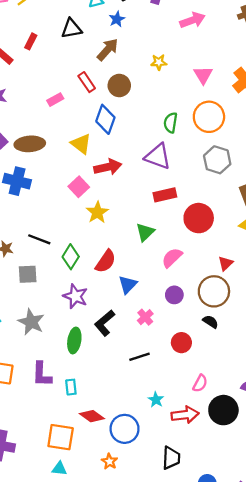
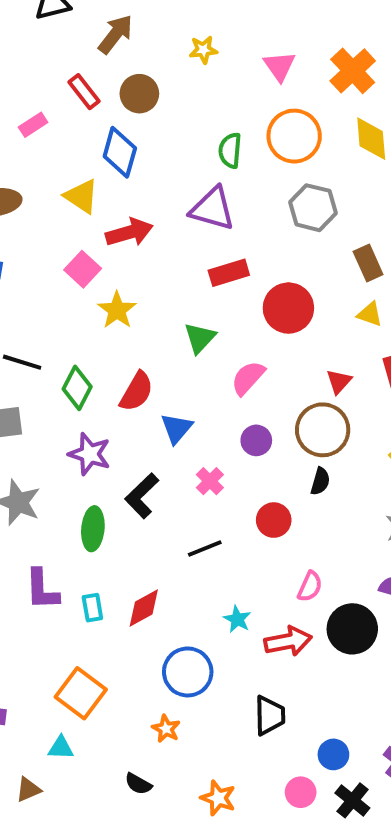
black semicircle: (210, 322) -> (320, 481), turned 77
red diamond: (92, 416) -> (144, 608), moved, turned -60
orange square: (61, 437) -> (81, 693), turned 32
cyan triangle: (59, 469) -> (61, 748), moved

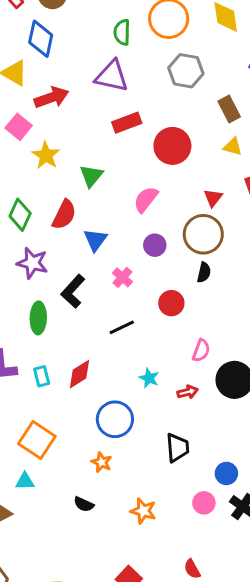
green triangle: (200, 338) -> (91, 176), moved
red arrow: (288, 641) -> (188, 392), size x0.6

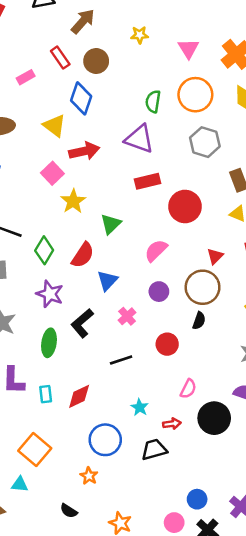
black trapezoid: (177, 448) -> (154, 450), moved, turned -108

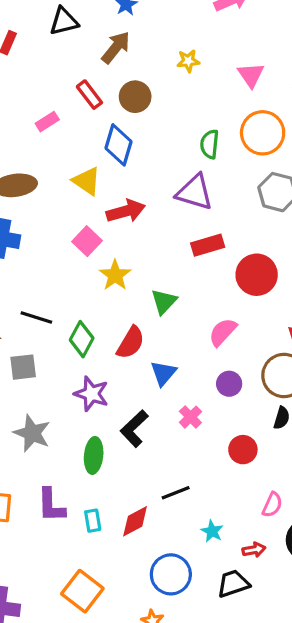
black line: (121, 360) -> (176, 493), moved

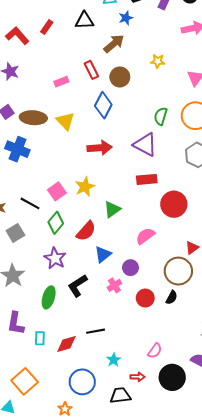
yellow triangle: (87, 181) -> (65, 121), moved
pink square: (87, 241) -> (57, 191), moved
gray square: (23, 367) -> (15, 233), turned -36
purple circle: (229, 384) -> (130, 268), moved
red circle: (243, 450) -> (145, 298), moved

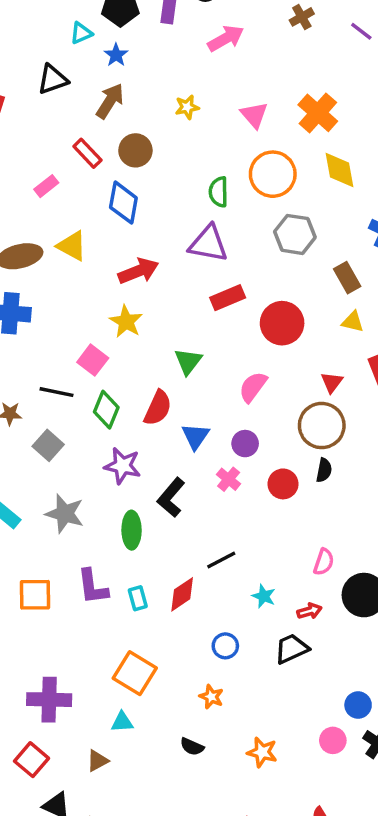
yellow star: (85, 187) -> (126, 322), moved
blue circle: (82, 382) -> (225, 646), size x0.6

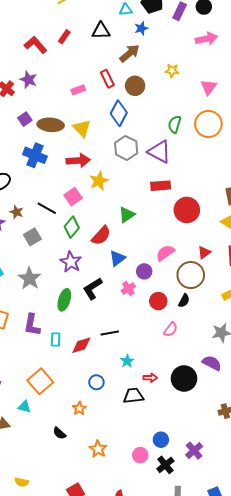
gray hexagon: (295, 234) -> (126, 148), moved
red arrow: (138, 271) -> (78, 161), moved
pink semicircle: (253, 387) -> (165, 253), moved
pink semicircle: (324, 562) -> (171, 329), moved

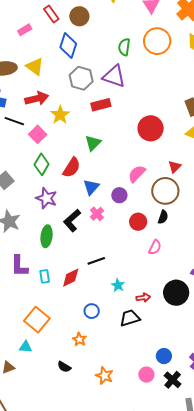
red rectangle: (161, 186) -> (101, 105), moved
black line: (47, 208) -> (14, 121), moved
pink cross: (128, 289) -> (97, 214), moved

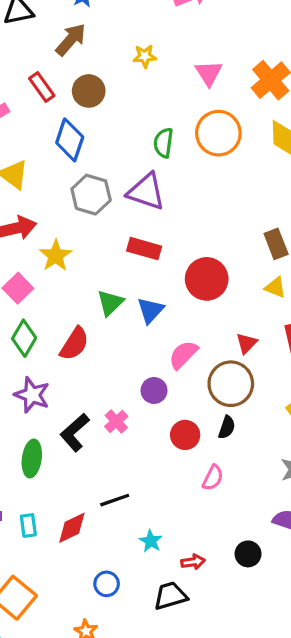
red rectangle: (101, 105) -> (144, 249), moved, turned 30
blue triangle: (91, 187) -> (151, 310), moved
black circle: (176, 293) -> (248, 554), size x0.6

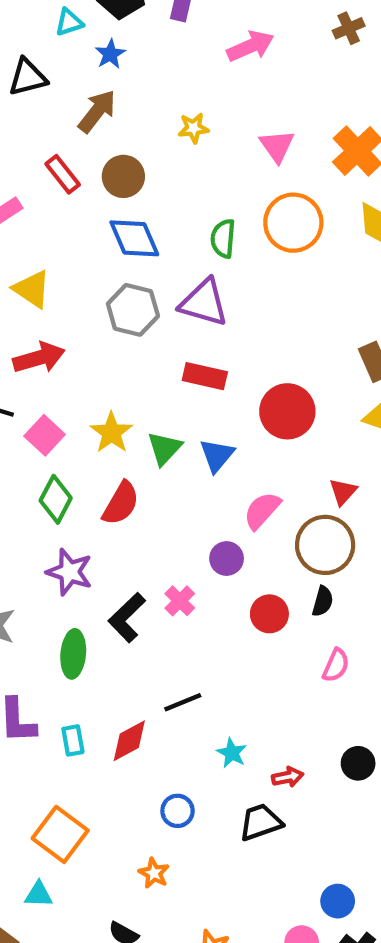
blue diamond: (70, 140) -> (134, 238), moved, turned -39
yellow star: (56, 256) -> (111, 433), moved
pink semicircle: (213, 478) -> (336, 665), moved

